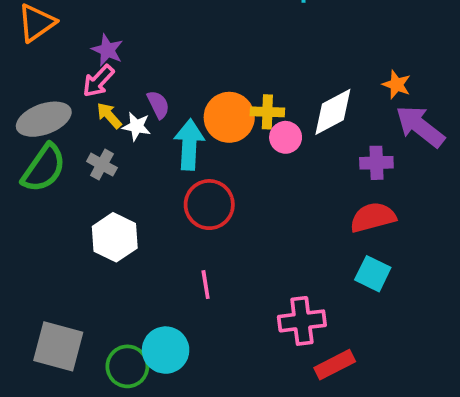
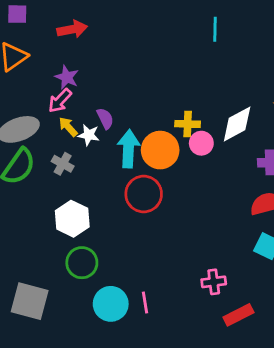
orange circle: (229, 117) -> (160, 150), moved
pink line: (206, 285) -> (145, 302), moved
pink cross: (302, 321) -> (214, 282), size x0.7
green circle: (127, 366) -> (82, 263), moved

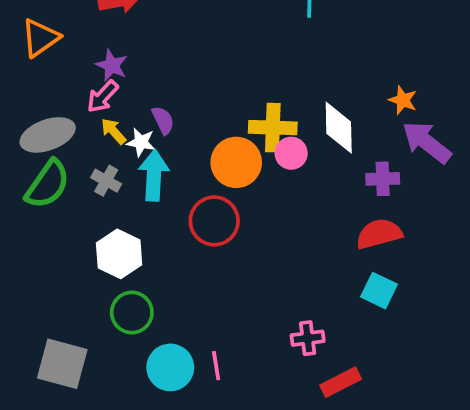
yellow cross: (188, 124) -> (273, 128), size x1.4
white diamond: (237, 124) -> (339, 128), turned -63
cyan arrow: (129, 149) -> (154, 175), moved

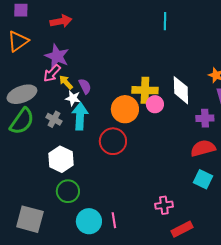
purple star: (112, 65) -> (57, 56), size x1.4
yellow arrow: (114, 131) -> (66, 82), moved

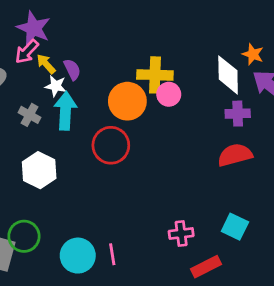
white diamond: (181, 90) -> (228, 75), moved
cyan square: (203, 179) -> (235, 227), moved
green circle: (68, 191) -> (24, 236), moved

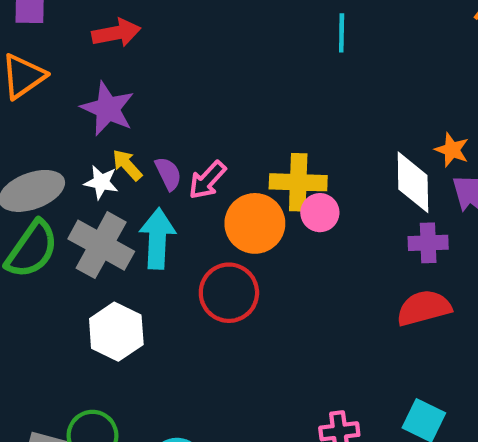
pink arrow: (27, 52) -> (207, 180), moved
white star: (56, 86) -> (101, 182), moved
gray cross: (29, 115) -> (101, 245), size x1.8

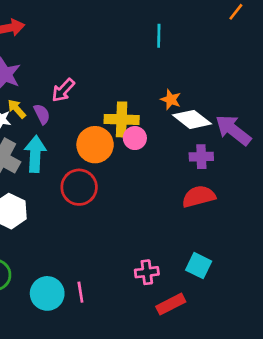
cyan line: (342, 33) -> (159, 36), moved
orange star: (452, 150) -> (171, 100), moved
pink arrow: (207, 180) -> (63, 90), moved
white diamond: (413, 182) -> (192, 119), turned -51

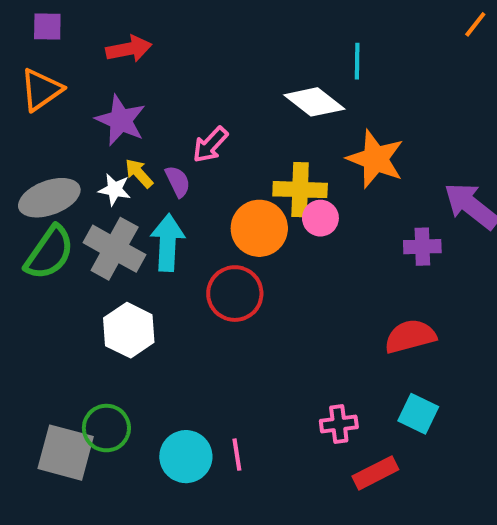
orange star: (171, 100) -> (375, 159), size x1.8
white diamond: (192, 119) -> (314, 102), moved
red semicircle: (199, 196) -> (410, 336), moved

